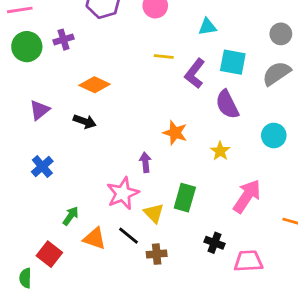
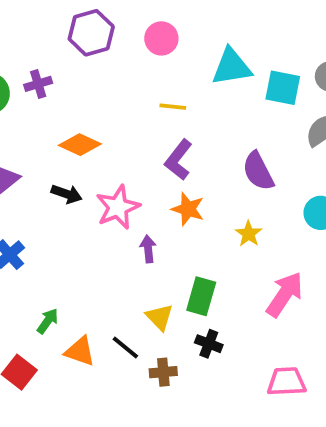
cyan triangle: (207, 27) -> (232, 67), size x1.6
cyan square: (233, 62) -> (283, 88), moved
purple L-shape: (195, 73) -> (178, 160), moved
pink star: (123, 193) -> (118, 207), moved
black cross: (215, 243) -> (209, 344), moved

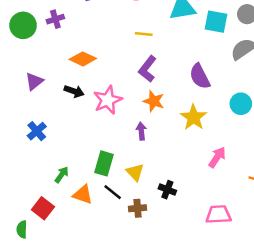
yellow star: (249, 234) -> (194, 117), size x1.5
purple arrow: (148, 249) -> (141, 131), moved
pink arrow: (285, 294) -> (217, 157), size x0.7
green rectangle: (201, 296) -> (104, 163), moved

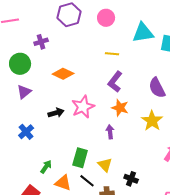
green circle: (23, 25) -> (20, 64), moved
black arrow: (74, 91) -> (56, 113), moved, turned -35

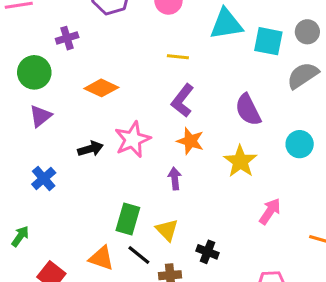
green arrow: (46, 167) -> (20, 236), moved

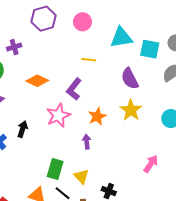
purple L-shape: (183, 100) -> (74, 89), moved
purple semicircle: (248, 110) -> (130, 79), moved
orange star: (190, 141) -> (97, 116), turned 30
black arrow: (90, 149) -> (23, 129), moved, turned -56
yellow star: (240, 161) -> (131, 110), moved

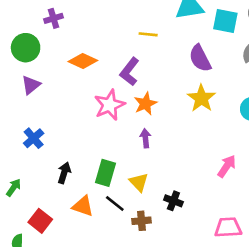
orange star: (97, 116) -> (145, 104), moved
black arrow: (23, 129) -> (64, 173), moved

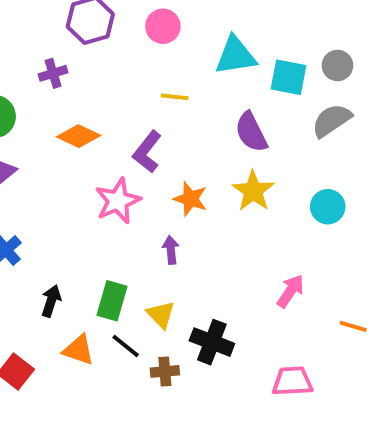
purple cross: (54, 18) -> (53, 73), moved
orange star: (145, 104) -> (190, 199), moved, turned -30
black cross: (173, 201) -> (212, 342), size x1.5

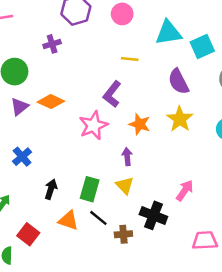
cyan square: (288, 77) -> (202, 46), turned -35
orange diamond: (79, 136) -> (51, 102), moved
pink arrow: (290, 291) -> (185, 190), moved
yellow triangle: (161, 315) -> (125, 185), moved

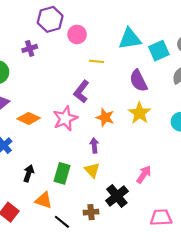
pink circle: (122, 14) -> (77, 34), moved
orange diamond: (51, 102) -> (29, 118), moved
black cross: (153, 215) -> (117, 196), turned 30
black line: (98, 218) -> (62, 222), moved

